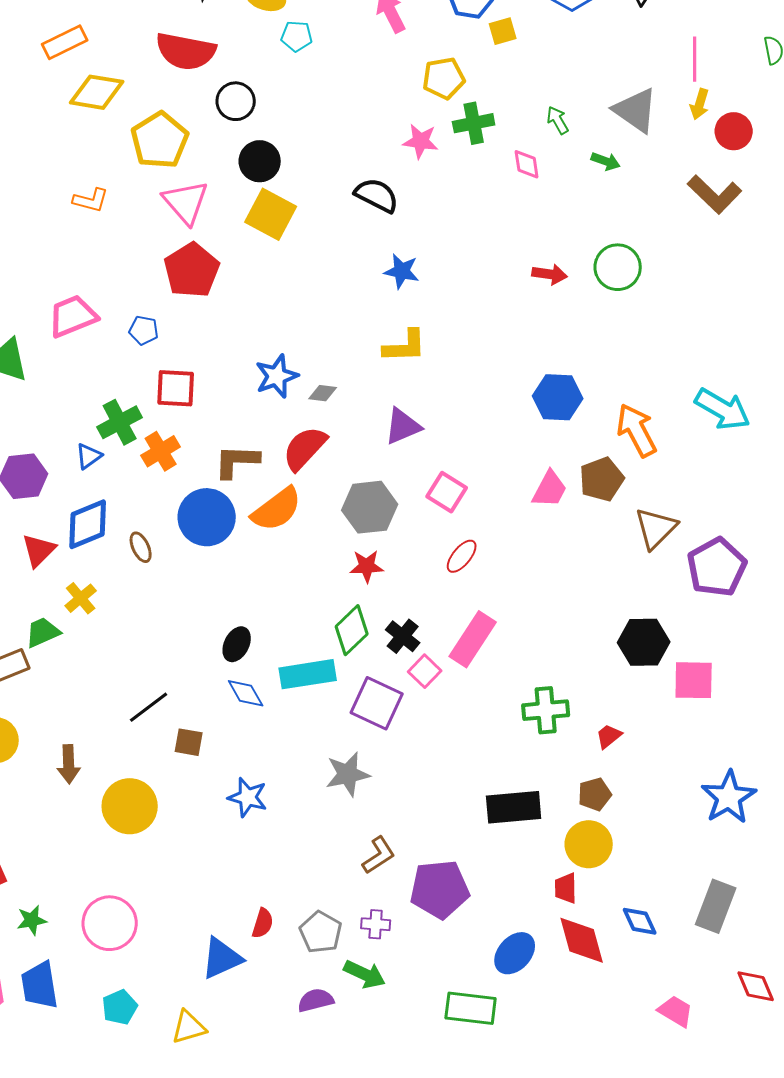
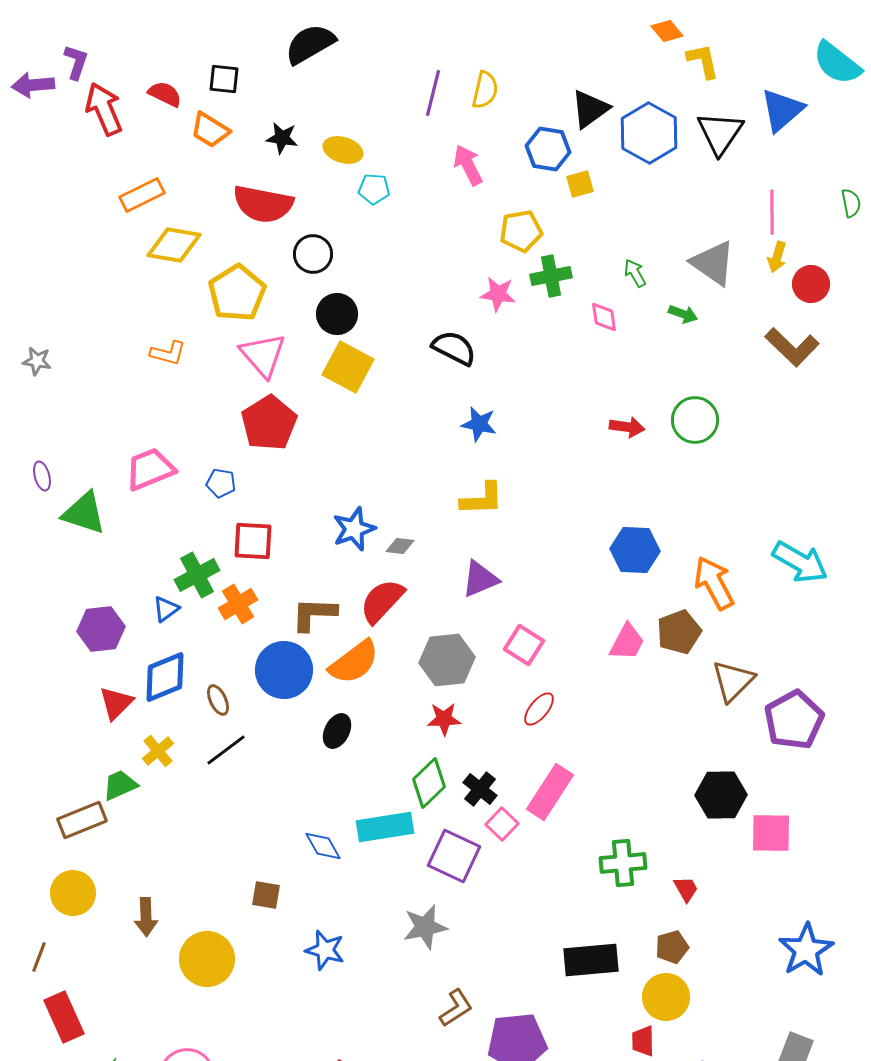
black ellipse: (237, 644) -> (337, 731), moved
black line: (149, 707) -> (226, 750), moved
red trapezoid: (609, 736) -> (686, 889), turned 100

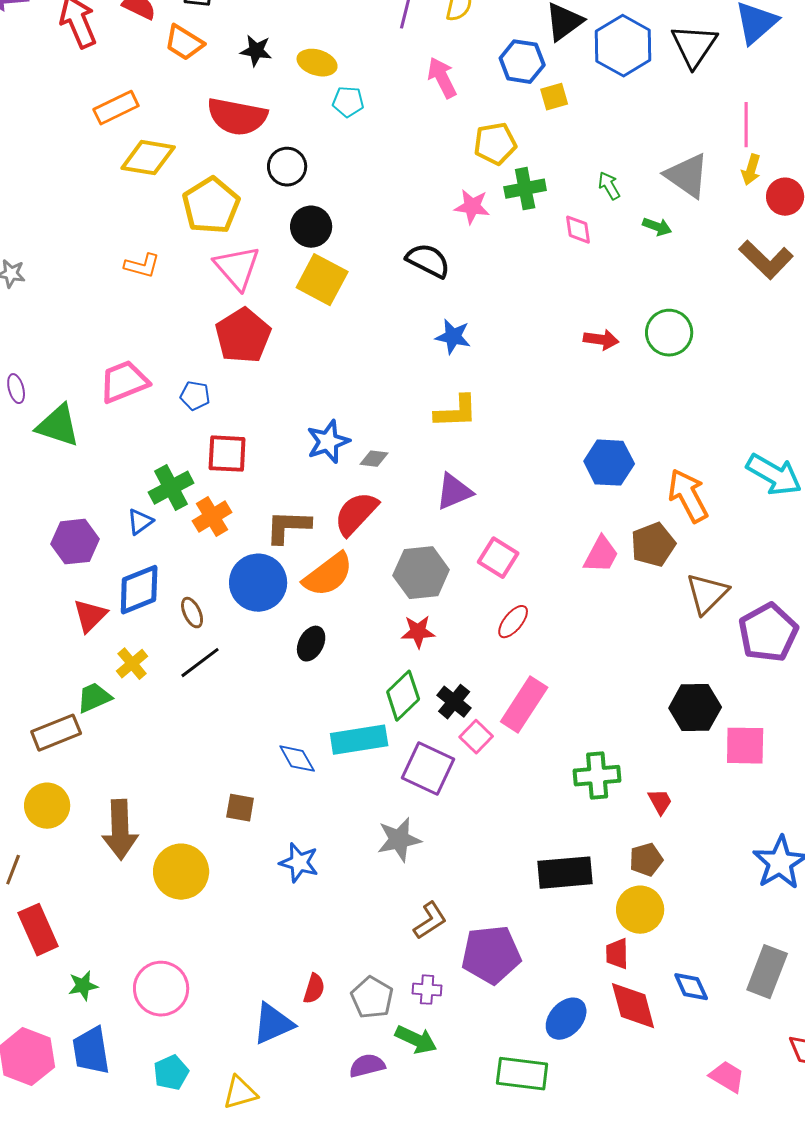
brown arrow: (146, 917) -> (120, 830), size x1.5

